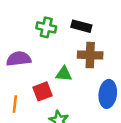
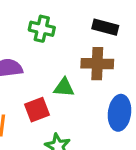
black rectangle: (81, 26) -> (105, 27), moved

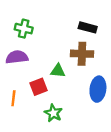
green cross: (42, 29) -> (24, 29), moved

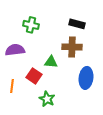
green cross: (24, 29) -> (31, 25), moved
red square: (39, 87) -> (34, 76), turned -35

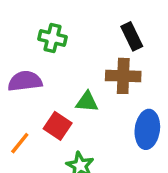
black rectangle: (77, 24) -> (132, 36), turned 49
orange line: (12, 86) -> (20, 143), turned 32

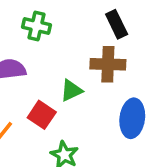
green triangle: (87, 102) -> (71, 90), turned -30

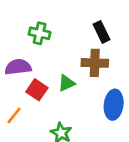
red square: (42, 115) -> (37, 90), moved

